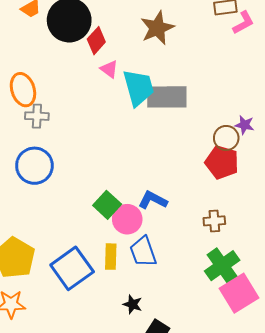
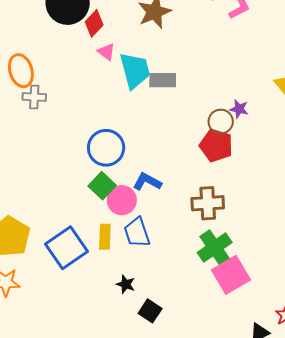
gray rectangle: (167, 97) -> (163, 80), size x0.7
blue circle: (34, 166) -> (106, 148), moved
brown cross: (214, 221) -> (208, 203), size x1.5

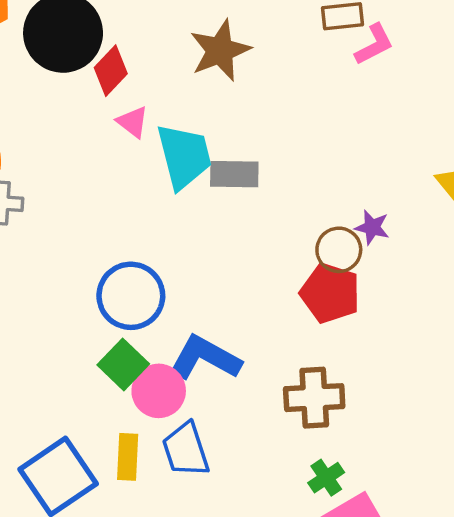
blue L-shape: (147, 182) -> (205, 358), size x1.4
green cross: (215, 247) -> (326, 478), size x0.6

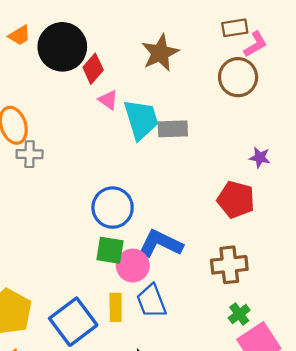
brown circle: (339, 250) -> (238, 77), moved, size x1.4
green square: (123, 364) -> (110, 250), turned -32

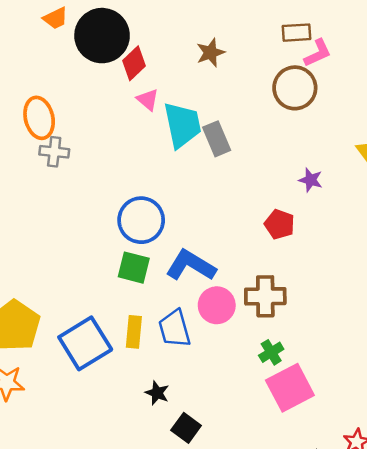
brown star: (160, 53) -> (210, 53), size x0.7
gray rectangle: (173, 129) -> (217, 139), turned 64
red pentagon: (236, 200) -> (280, 224), size x0.7
pink circle: (133, 266) -> (217, 305), moved

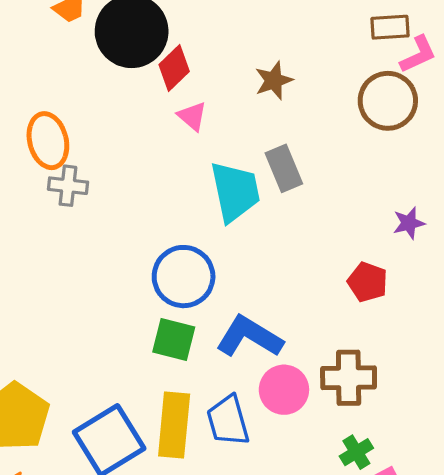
brown star: (210, 53) -> (274, 80), moved
cyan trapezoid: (182, 125) -> (235, 192), moved
purple star: (311, 180) -> (409, 223), turned -30
yellow rectangle: (134, 332) -> (174, 425), size x1.5

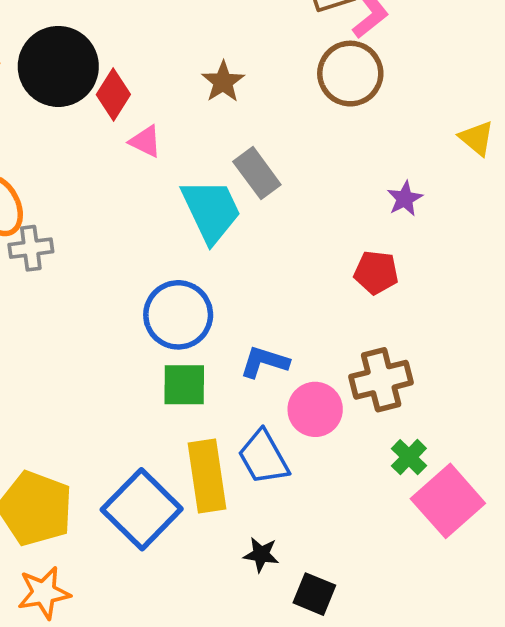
blue L-shape: (249, 337) -> (264, 362), size x0.7

